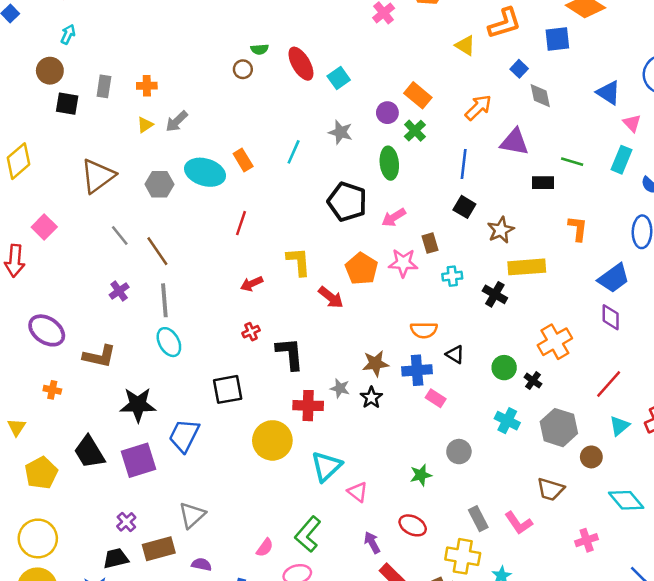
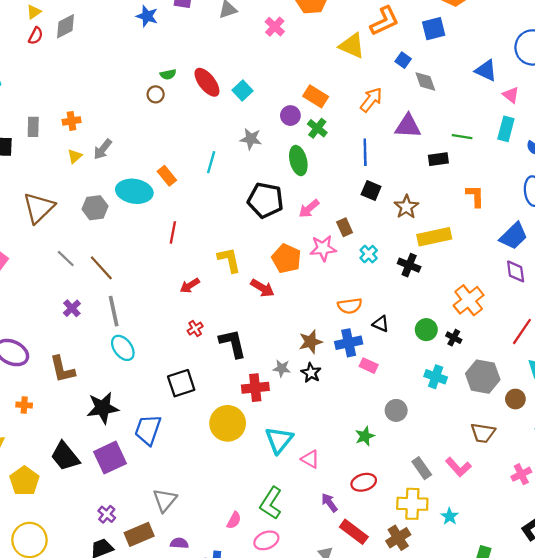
yellow triangle: (465, 45) -> (352, 46), size x1.4
cyan cross: (452, 276) -> (369, 254), turned -30
brown L-shape: (99, 356) -> (62, 369), turned 72
red ellipse: (413, 525) -> (364, 482), turned -35

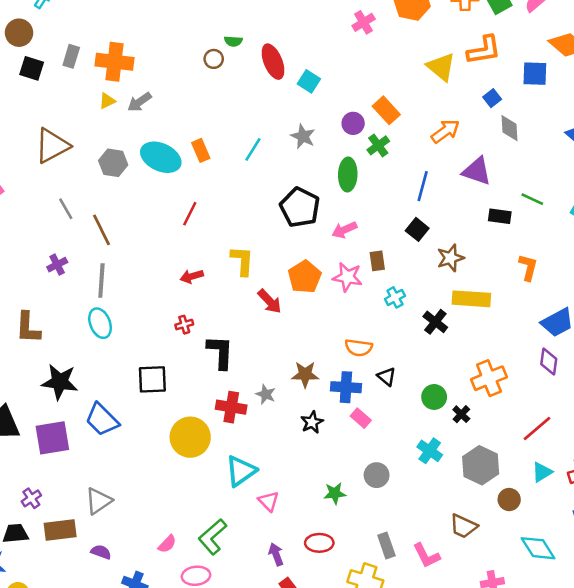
cyan square: (242, 90) -> (309, 81), turned -30
orange cross: (72, 121) -> (115, 62), size x1.8
black star: (311, 373) -> (312, 422), moved
blue trapezoid: (148, 430) -> (102, 420), turned -80

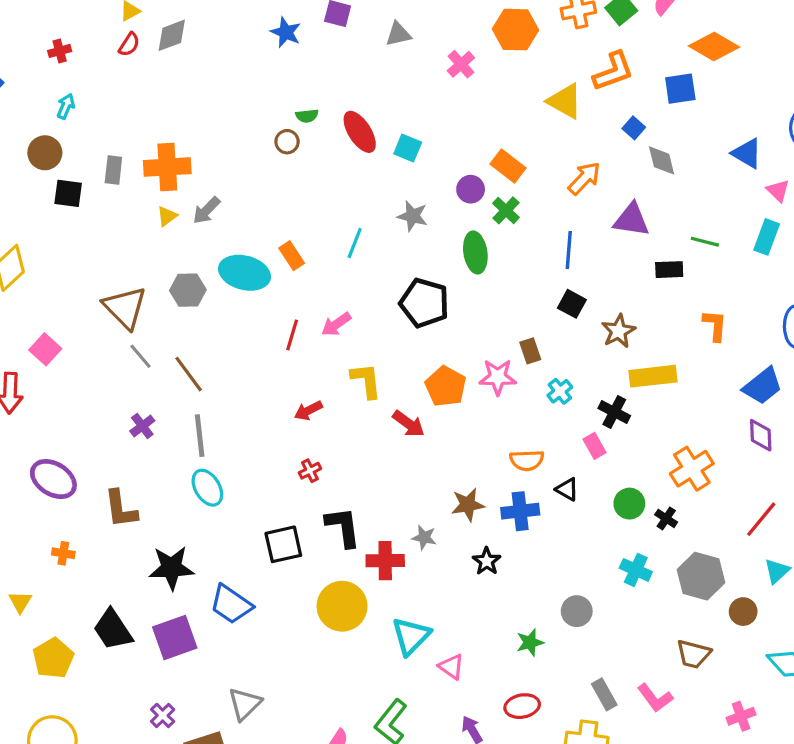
brown triangle: (52, 146) -> (125, 308), moved, turned -36
pink arrow: (344, 230) -> (336, 324), moved
black L-shape: (220, 352) -> (343, 527), moved
pink rectangle: (361, 418) -> (595, 446), moved, turned 30

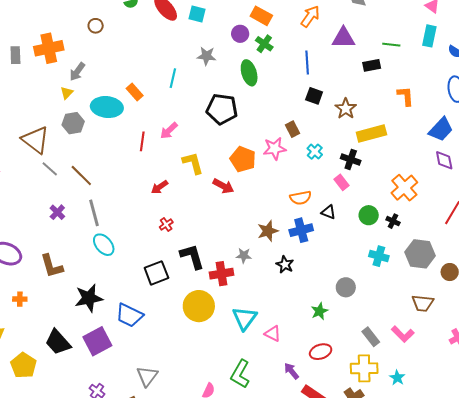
brown circle: (287, 142) -> (96, 26), moved
yellow triangle: (167, 216) -> (67, 93), moved

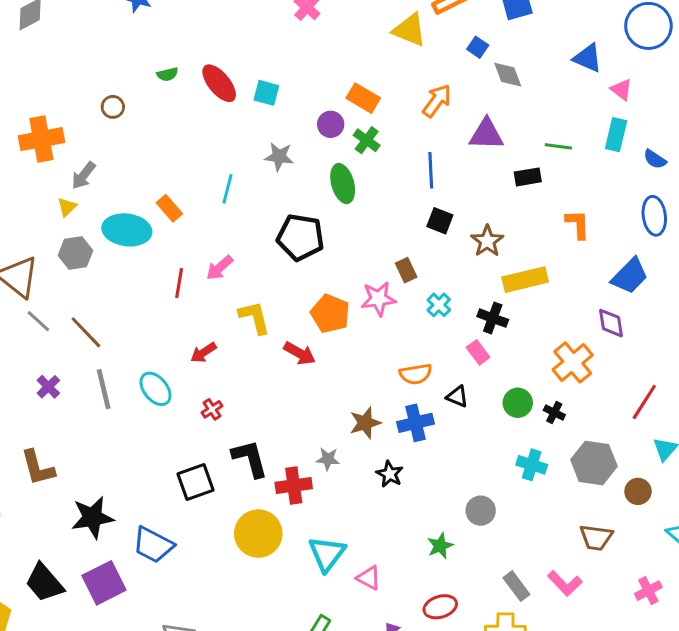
purple diamond: (444, 160) -> (611, 323), moved
cyan ellipse: (104, 245) -> (155, 389), moved

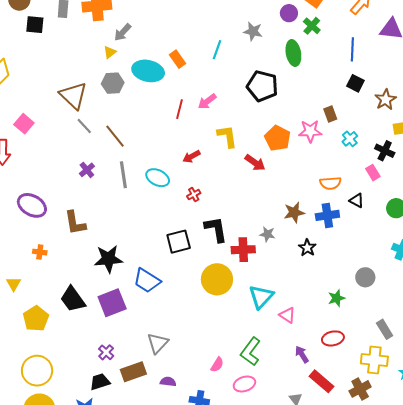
cyan ellipse: (155, 389) -> (158, 178), turned -30

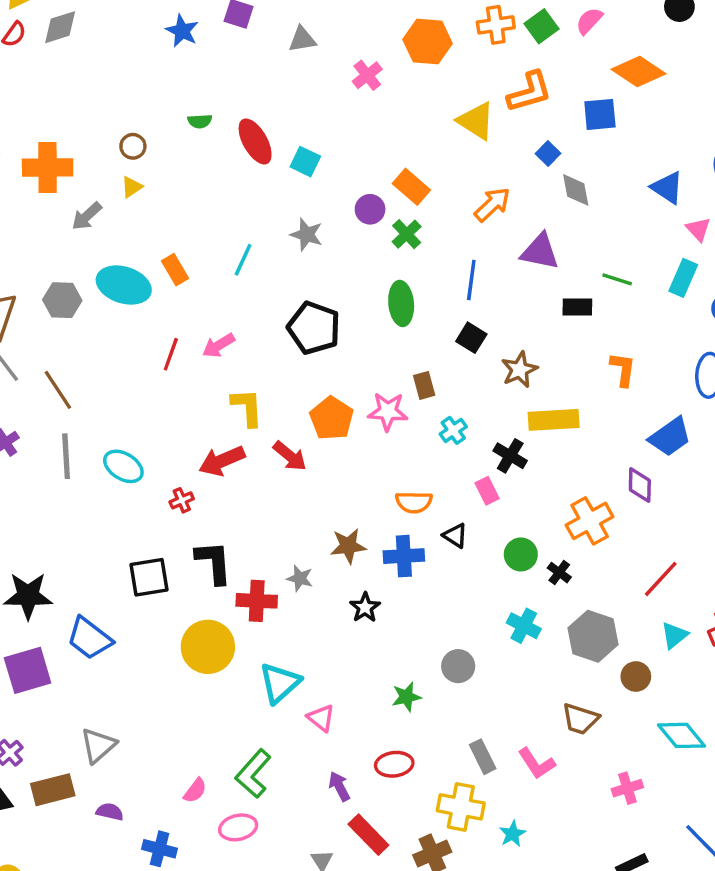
yellow triangle: (110, 52) -> (132, 187), moved
green ellipse: (293, 53) -> (401, 303), moved
red arrow: (191, 157) -> (222, 461), moved, size x1.5

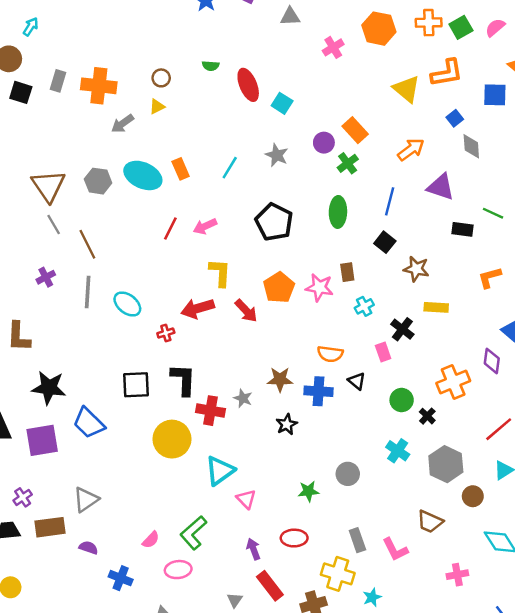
orange L-shape: (623, 369) -> (490, 277), turned -120
brown star: (520, 370) -> (416, 269), turned 30
yellow rectangle: (554, 420) -> (436, 307), size x0.7

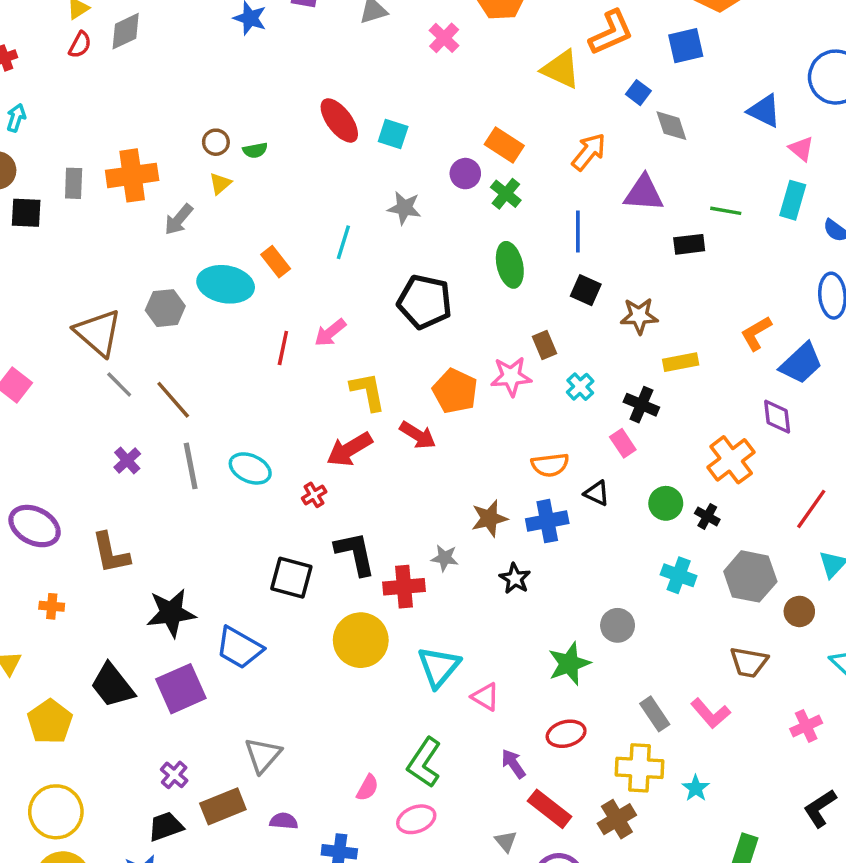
green semicircle: (211, 66) -> (255, 150), moved
orange L-shape: (490, 277) -> (756, 333), moved
black square: (136, 385) -> (291, 578), turned 32
green star: (308, 491) -> (569, 664), size x1.4

